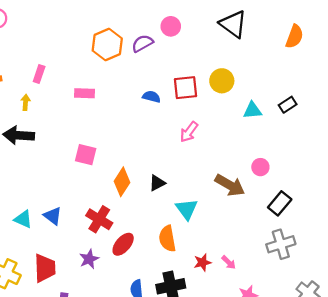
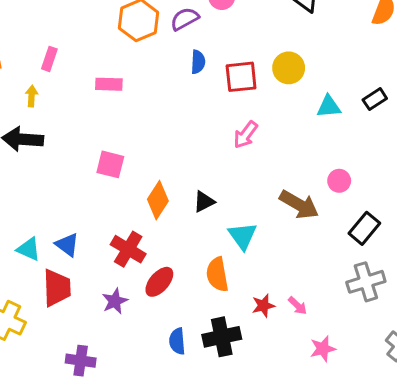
blue semicircle: (151, 97) -> (198, 62), moved, turned 78
red trapezoid: (45, 268) -> (57, 288), moved

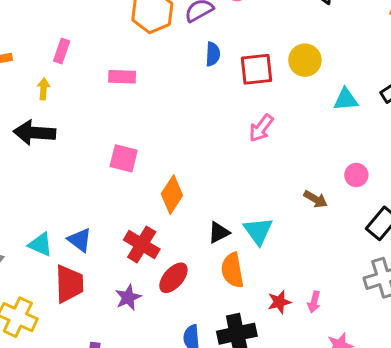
black triangle: (204, 202) -> (219, 232), moved
brown arrow: (299, 205) -> (316, 199), size x0.6
pink arrow: (298, 306) -> (314, 302), turned 60

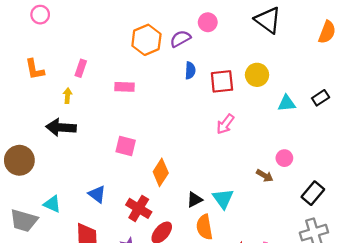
pink circle: (356, 175) -> (284, 158), moved
blue triangle: (80, 240) -> (97, 194), moved
cyan triangle: (40, 245) -> (52, 204), moved

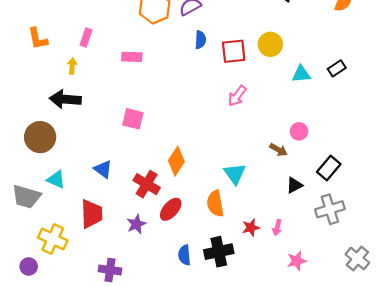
brown circle: (19, 160) -> (40, 137), moved
orange diamond: (161, 172) -> (176, 161), moved
black triangle: (195, 200) -> (294, 185), moved

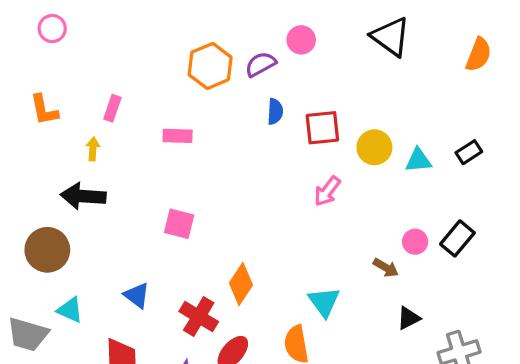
yellow circle: (270, 44) -> (374, 147), moved
black rectangle: (329, 168) -> (457, 238), moved

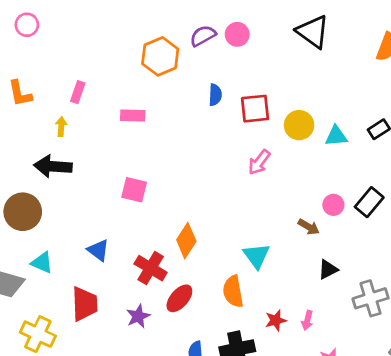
purple semicircle: (261, 64) -> (203, 36), moved

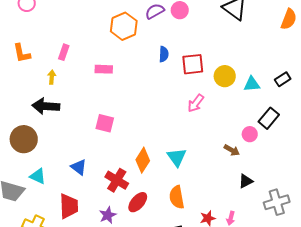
black rectangle: (369, 202) -> (269, 118), moved
cyan triangle: (256, 256) -> (177, 157), moved

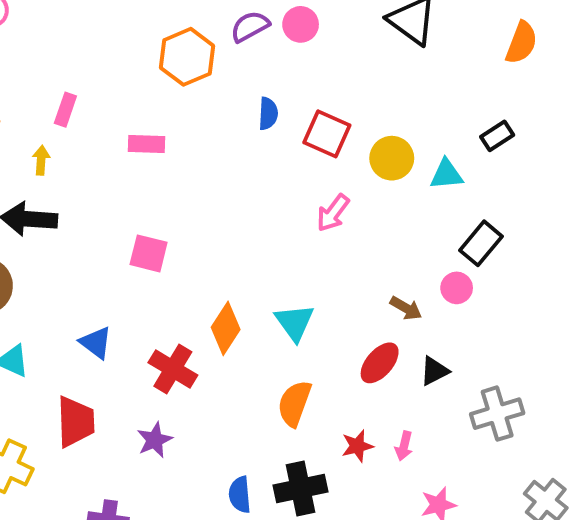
red square: (193, 64) -> (327, 134), turned 30
black rectangle: (283, 79) -> (497, 136), moved
pink circle: (250, 134) -> (457, 288), moved
orange semicircle: (177, 197) -> (294, 403), turned 30
red ellipse: (138, 202) -> (380, 363), moved

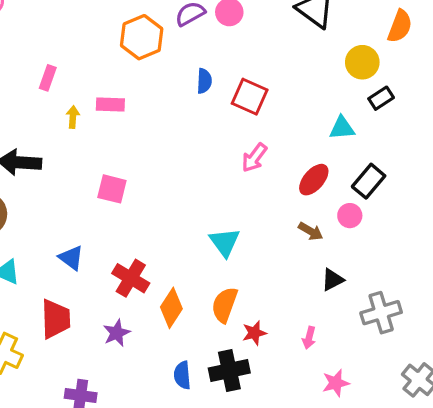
yellow circle: (392, 158) -> (362, 62), moved
yellow arrow: (41, 160) -> (73, 117), moved
orange diamond: (226, 328) -> (171, 308), moved
red ellipse: (380, 363) -> (314, 180), moved
red star: (357, 446) -> (254, 333), moved

